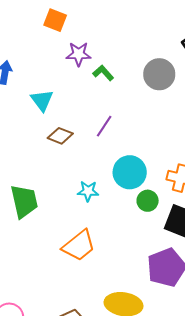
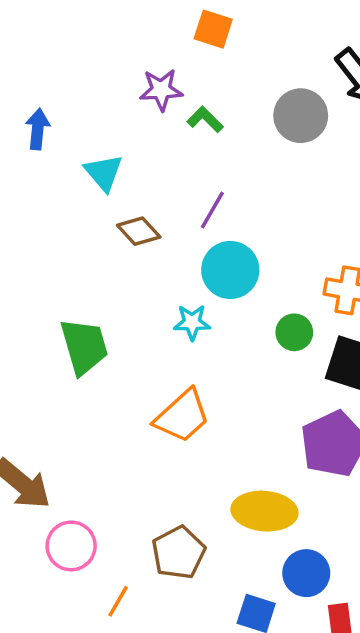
orange square: (55, 20) -> (213, 29), moved
brown diamond: (60, 136) -> (139, 231), turned 30
cyan circle: (130, 172) -> (230, 270), moved

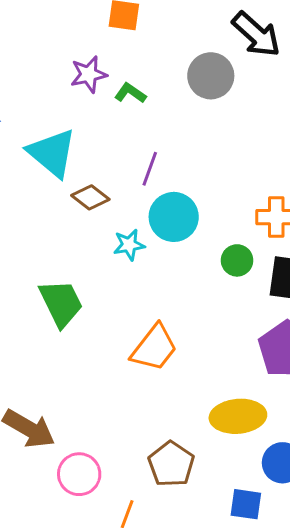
cyan triangle: (104, 173) -> (52, 153), size x1.5
cyan star: (192, 322) -> (129, 245), moved

